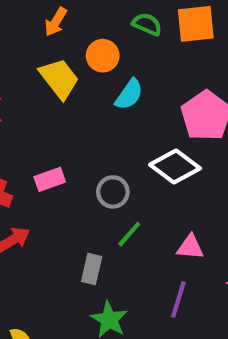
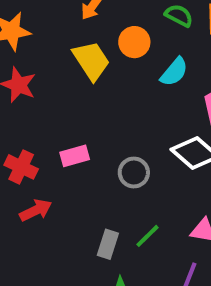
cyan semicircle: (129, 94) -> (174, 72), moved
green line: (129, 234) -> (148, 236), moved

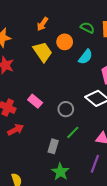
pink rectangle: (75, 156) -> (35, 101), turned 56
green line: (148, 236) -> (73, 132), moved

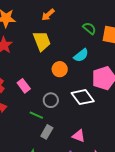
orange circle: (65, 42) -> (60, 69), moved
green line: (73, 132) -> (36, 115), moved, turned 56
gray rectangle: (53, 146) -> (47, 132), moved

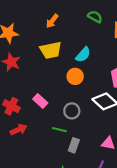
green semicircle: (89, 28) -> (95, 17), moved
yellow trapezoid: (42, 41) -> (51, 50), turned 110
cyan semicircle: (81, 55) -> (83, 55), moved

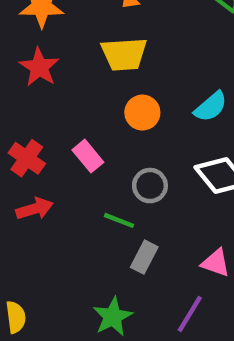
cyan semicircle: (83, 55) -> (211, 107), moved
orange circle: (75, 76) -> (142, 113), moved

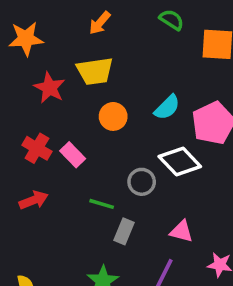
red star: (39, 67) -> (49, 88), moved
red cross: (27, 158) -> (37, 148), moved
gray circle: (150, 186) -> (142, 182), moved

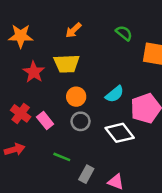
gray circle: (142, 182) -> (81, 121), moved
gray rectangle: (124, 231) -> (86, 174), moved

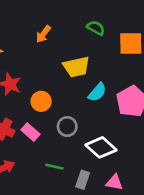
yellow trapezoid: (67, 64) -> (76, 67), moved
orange circle: (76, 97) -> (41, 101), moved
white diamond: (120, 133) -> (101, 147), moved

